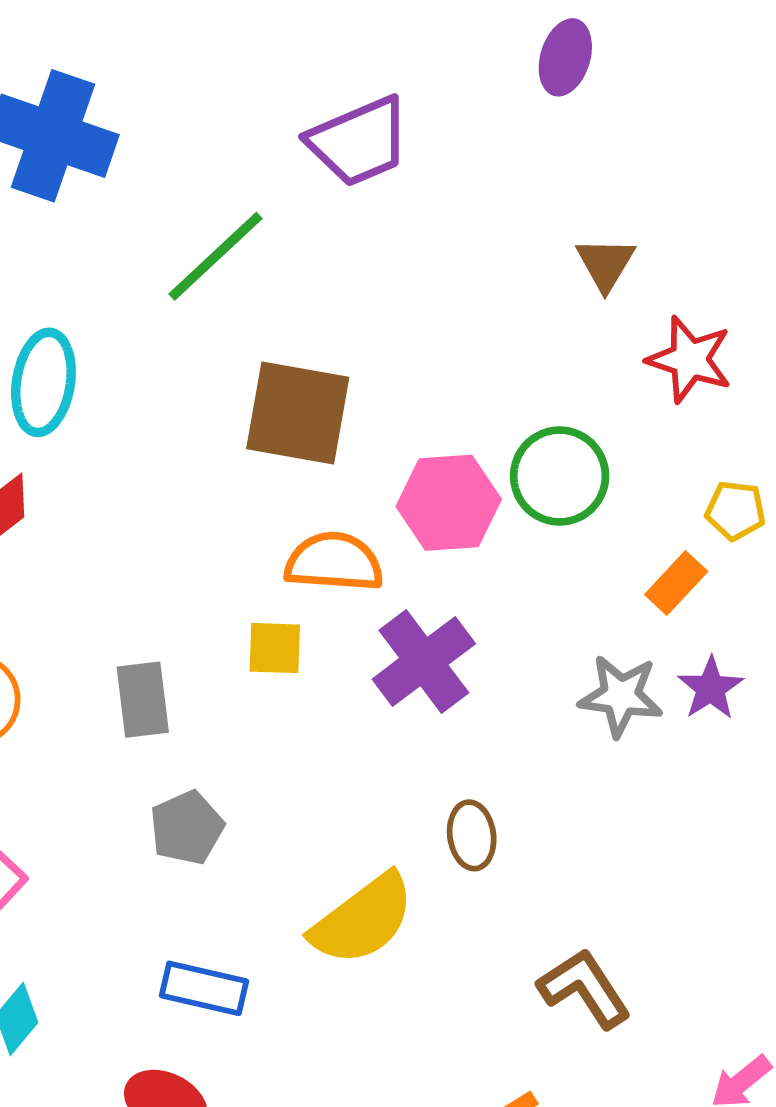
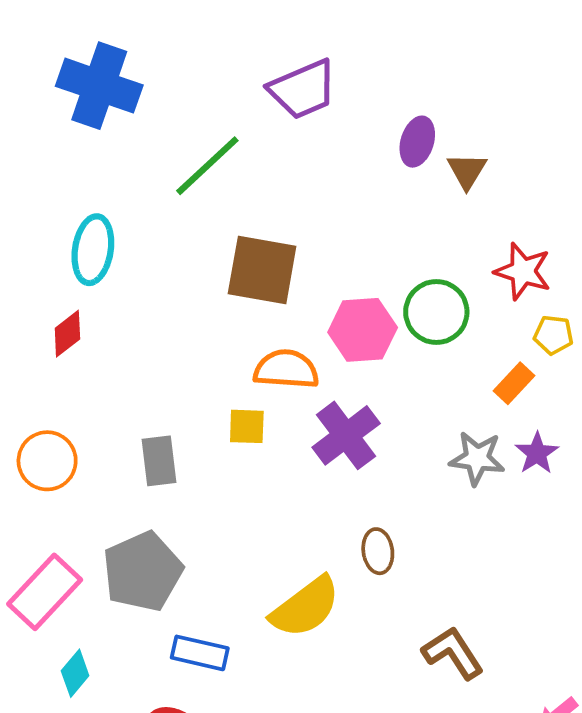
purple ellipse: (565, 57) -> (417, 142), moved
red star: (690, 359) -> (523, 271), moved
gray pentagon: (187, 828) -> (143, 572), moved, size x1.6

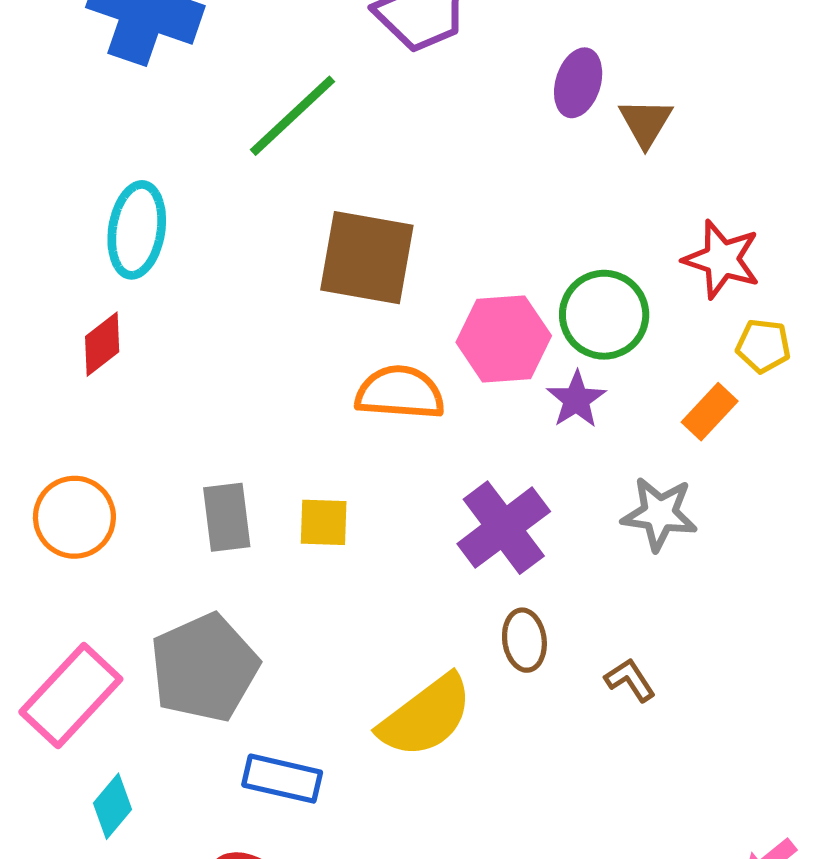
yellow square: (247, 426) -> (324, 522), moved
purple cross: (346, 435) -> (504, 528), moved
purple star: (537, 453) -> (576, 400), moved
brown L-shape: (453, 653) -> (630, 680), moved, size x0.6

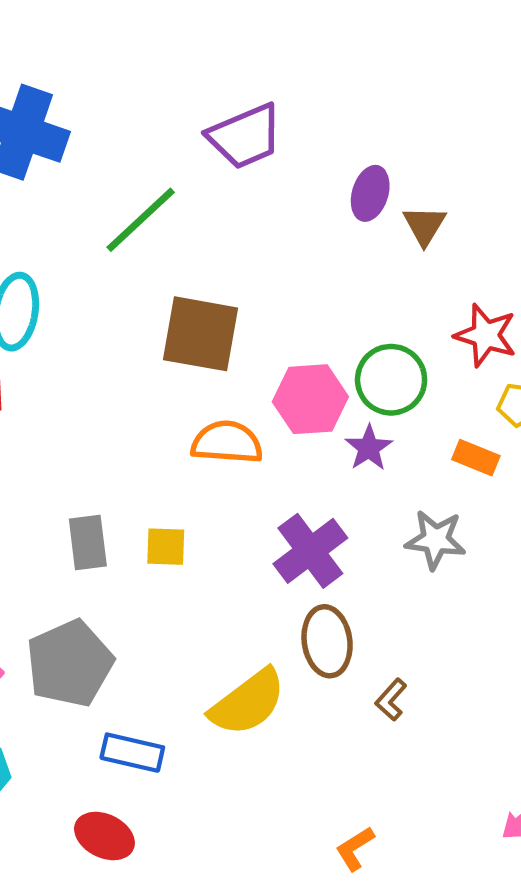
orange rectangle: (710, 412) -> (476, 458), turned 69
brown ellipse: (524, 640) -> (327, 641), size x1.4
brown L-shape: (630, 680) -> (391, 700), moved, turned -105

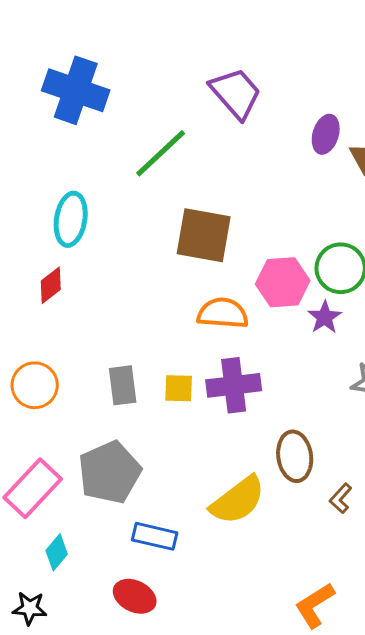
purple trapezoid: (245, 136) -> (236, 93), turned -108
purple cross: (310, 551) -> (234, 385), moved, turned 30
orange L-shape: (355, 849) -> (315, 605), size x1.4

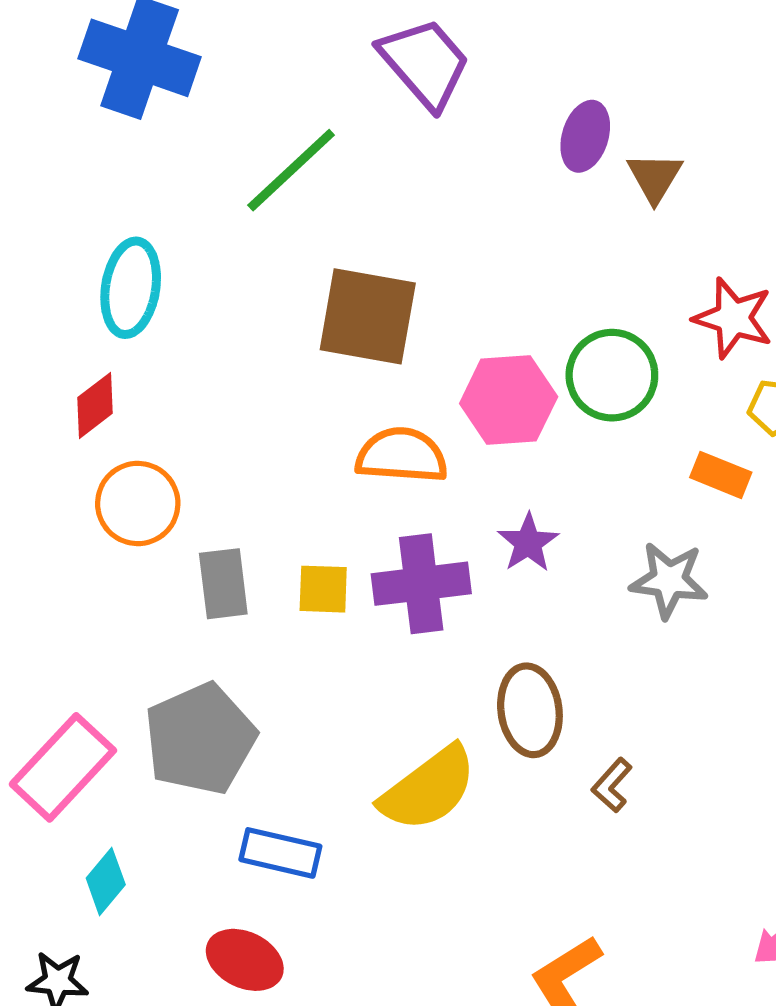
purple star: (325, 317) -> (528, 543), moved
orange circle: (35, 385) -> (138, 503), moved

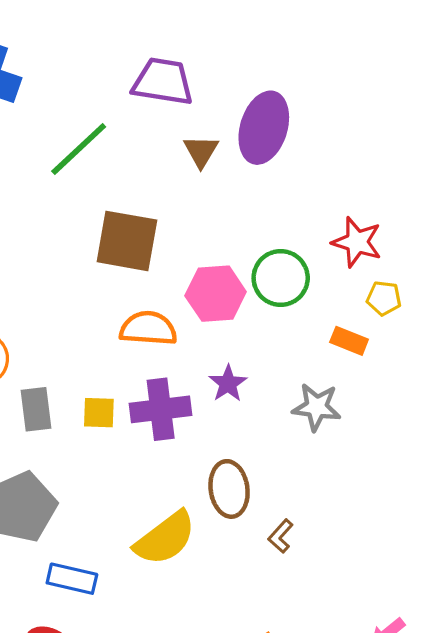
purple trapezoid: (425, 63) -> (163, 82), turned -40
purple ellipse: (585, 136) -> (264, 128), size x1.6
brown triangle: (655, 177) -> (201, 151), moved

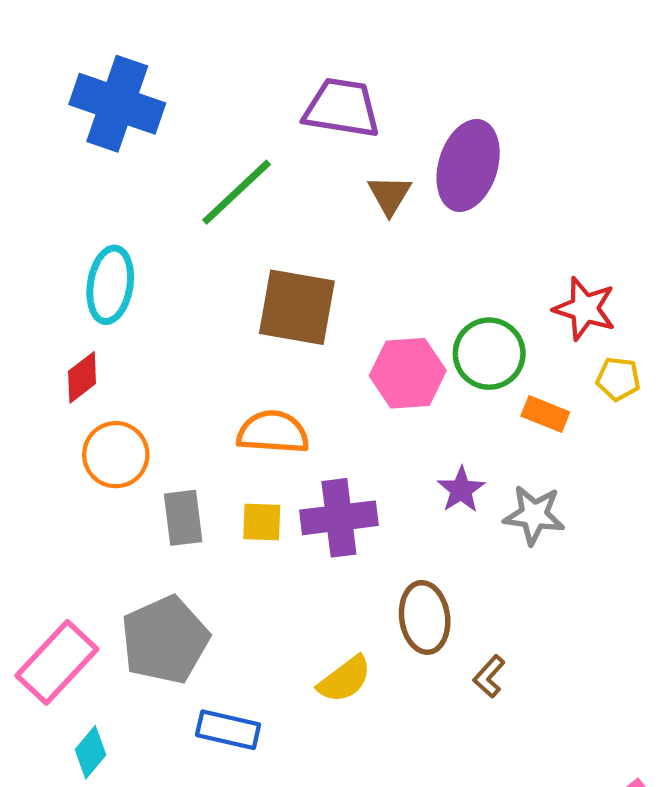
orange semicircle: (148, 328) -> (273, 432), moved
orange rectangle: (349, 341) -> (545, 414), moved
purple star: (228, 383) -> (461, 490), moved
yellow semicircle: (165, 538) -> (345, 679), size x0.7

